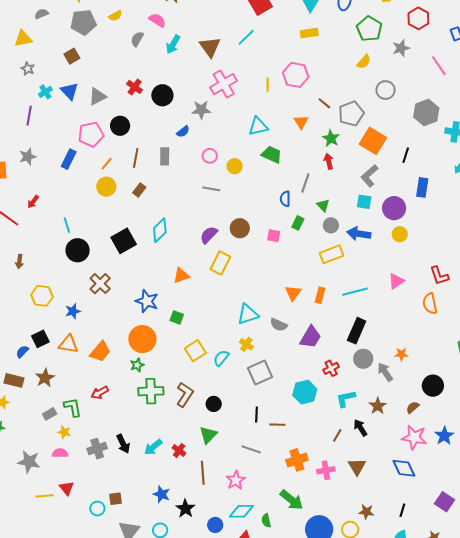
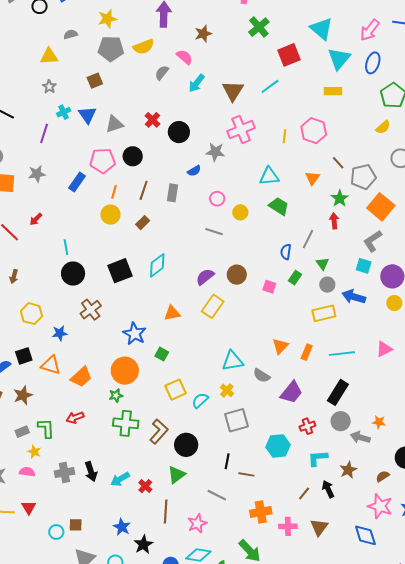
yellow semicircle: (115, 16) -> (144, 47), size x1.5
orange line: (107, 164) -> (114, 192), turned -32
gray arrow: (385, 372) -> (360, 437), turned -48
black circle: (214, 404) -> (186, 445), size x1.5

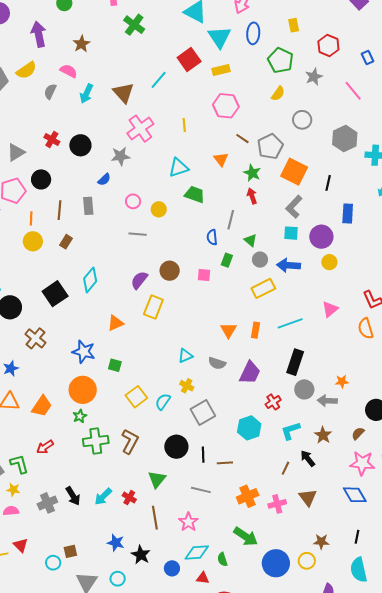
red square: (289, 55) -> (189, 59), moved
pink hexagon: (314, 131) -> (226, 106), moved
cyan triangle: (233, 361) -> (185, 356), size x0.7
black circle: (186, 445) -> (176, 447), moved

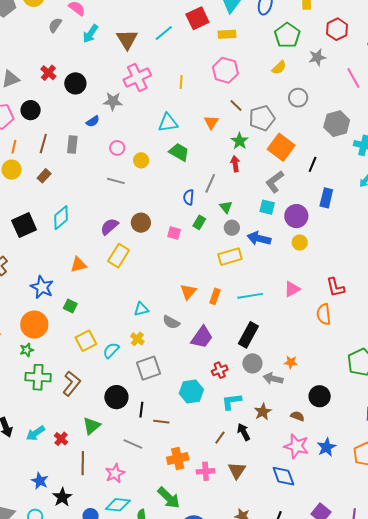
brown semicircle: (358, 433) -> (297, 416), turned 56

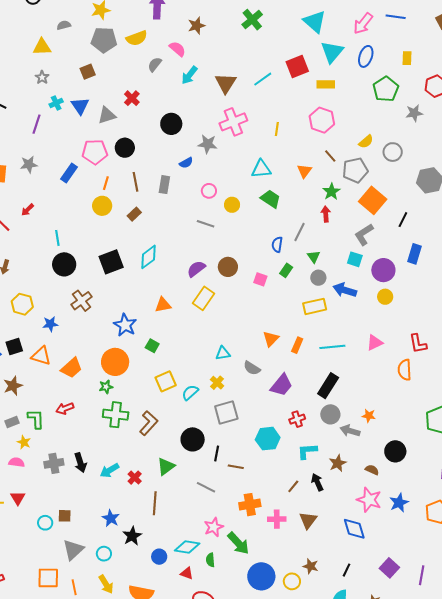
yellow semicircle: (279, 68) -> (366, 142), moved
red cross: (48, 73) -> (132, 98), moved
brown line: (43, 144) -> (135, 182), turned -30
pink star: (115, 473) -> (214, 527), moved

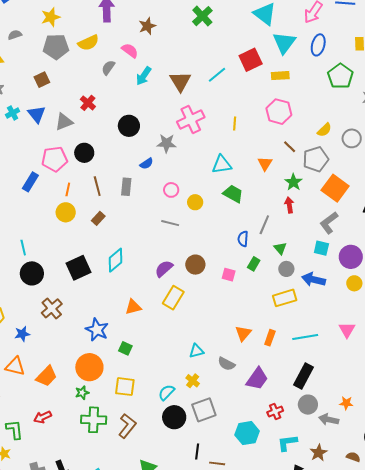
pink triangle: (375, 343) -> (347, 330), turned -30
yellow square: (166, 381) -> (125, 387), moved, turned 35
black circle: (193, 439) -> (174, 417), moved

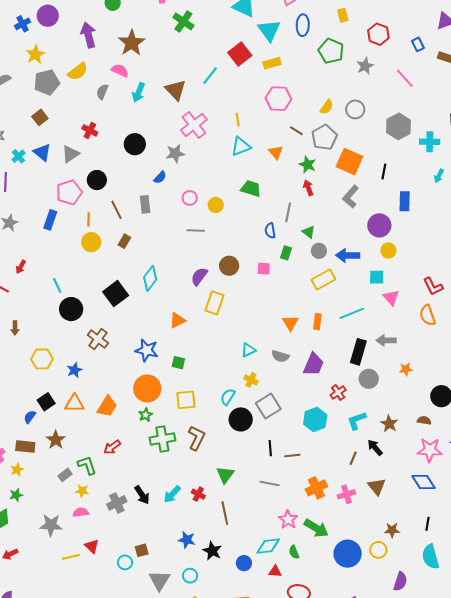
brown star: (147, 26) -> (132, 43), size x1.5
cyan triangle: (222, 165) -> (241, 146), moved
cyan square: (321, 248) -> (377, 277), moved
gray arrow: (329, 419) -> (386, 340), moved

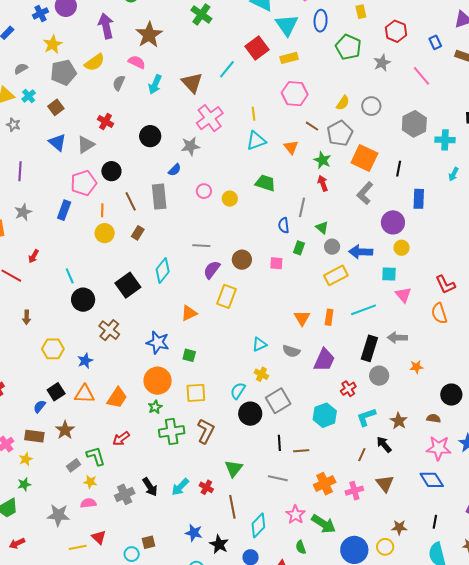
cyan cross: (18, 156) -> (29, 96), moved
gray rectangle: (145, 204) -> (159, 197), size x1.4
gray line: (196, 231) -> (201, 246), moved
cyan diamond: (268, 546) -> (258, 525), moved, turned -40

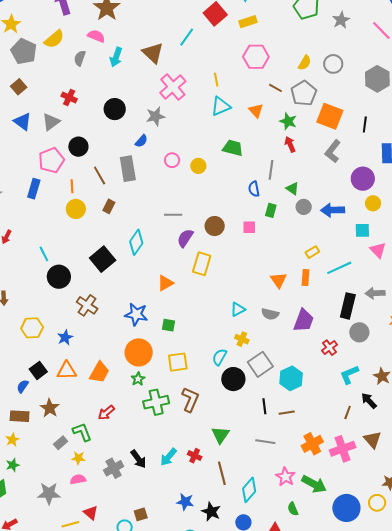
gray pentagon: (63, 72) -> (24, 51), turned -30
yellow rectangle: (336, 275) -> (312, 252), moved, size x0.6
cyan hexagon: (325, 415) -> (291, 378), moved
pink cross: (354, 491) -> (343, 449), size x1.4

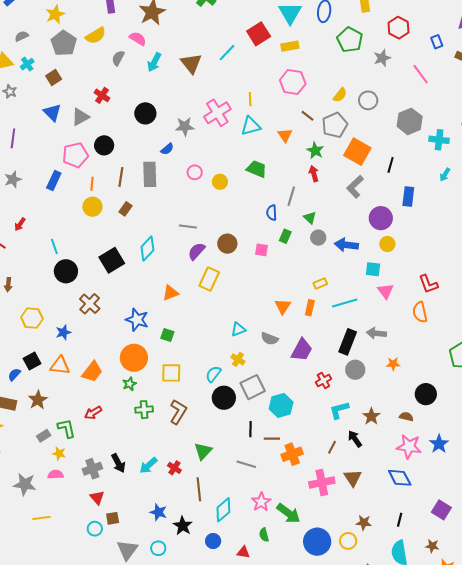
pink cross: (173, 87) -> (217, 113), moved
brown line: (100, 175) -> (121, 177), turned 30
green cross: (156, 402) -> (144, 410), size x0.7
orange cross: (312, 444) -> (292, 454), moved
red triangle: (91, 513) -> (97, 498), moved

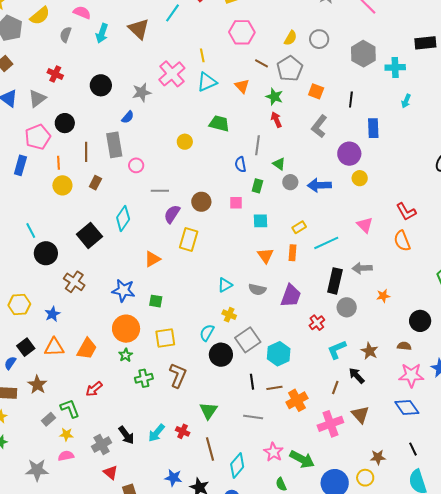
orange square: (357, 152) -> (316, 91), size x0.6
pink circle: (195, 172) -> (136, 165), moved
cyan square: (373, 269) -> (261, 221), moved
black line: (400, 520) -> (413, 449), turned -32

